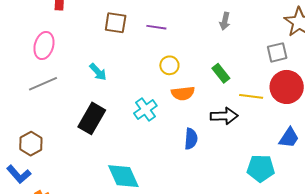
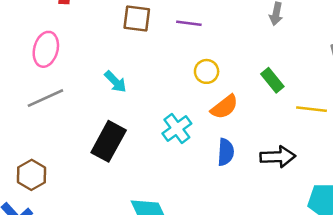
orange semicircle: (183, 93) -> (224, 107), turned -30
black arrow: (224, 116) -> (278, 157), moved
blue semicircle: (191, 139) -> (226, 152), moved

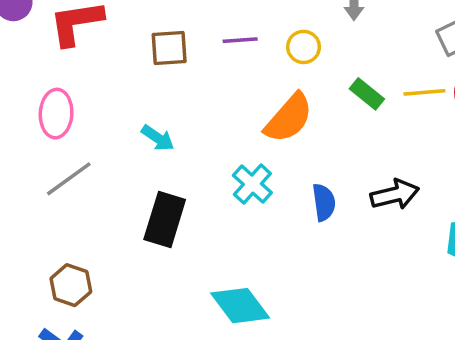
yellow circle: (207, 71) -> (304, 47), moved
orange semicircle: (224, 107) -> (289, 118), moved, size x1.4
yellow line: (311, 109) -> (424, 92), moved

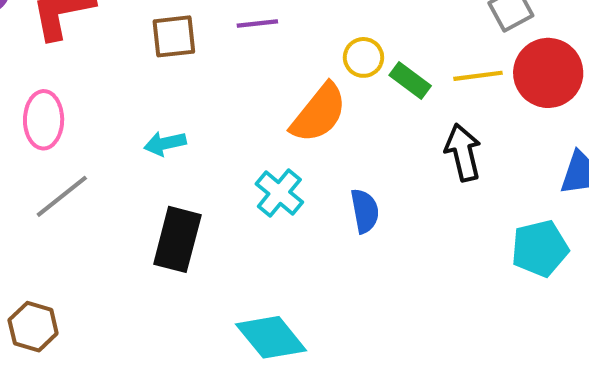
yellow circle: (304, 47) -> (363, 57), moved
cyan arrow: (158, 138) -> (165, 143), turned 136
black arrow: (395, 195) -> (463, 153), moved, turned -87
brown hexagon: (71, 285) -> (33, 327), moved

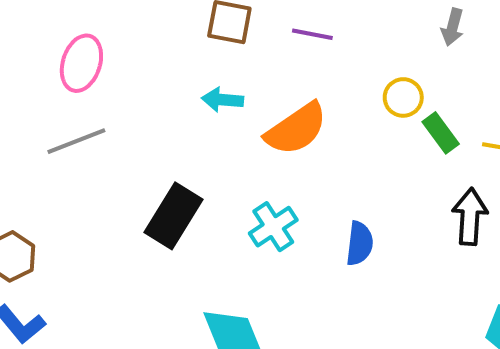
orange semicircle: (319, 113) -> (296, 129), moved
cyan arrow: (165, 143) -> (222, 100), moved
cyan cross: (279, 193) -> (273, 227), moved

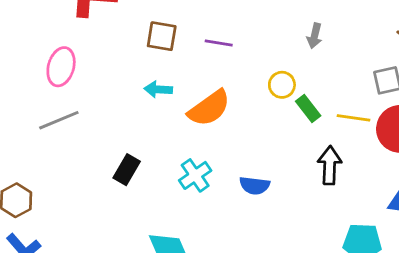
black rectangle: (174, 216) -> (127, 170), size x0.7
blue semicircle: (360, 243) -> (255, 186), turned 92

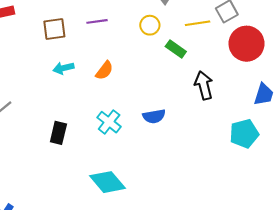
yellow circle: (282, 85) -> (150, 25), moved
orange semicircle: (209, 108) -> (104, 70), size x0.6
yellow line: (354, 118) -> (198, 23), moved

